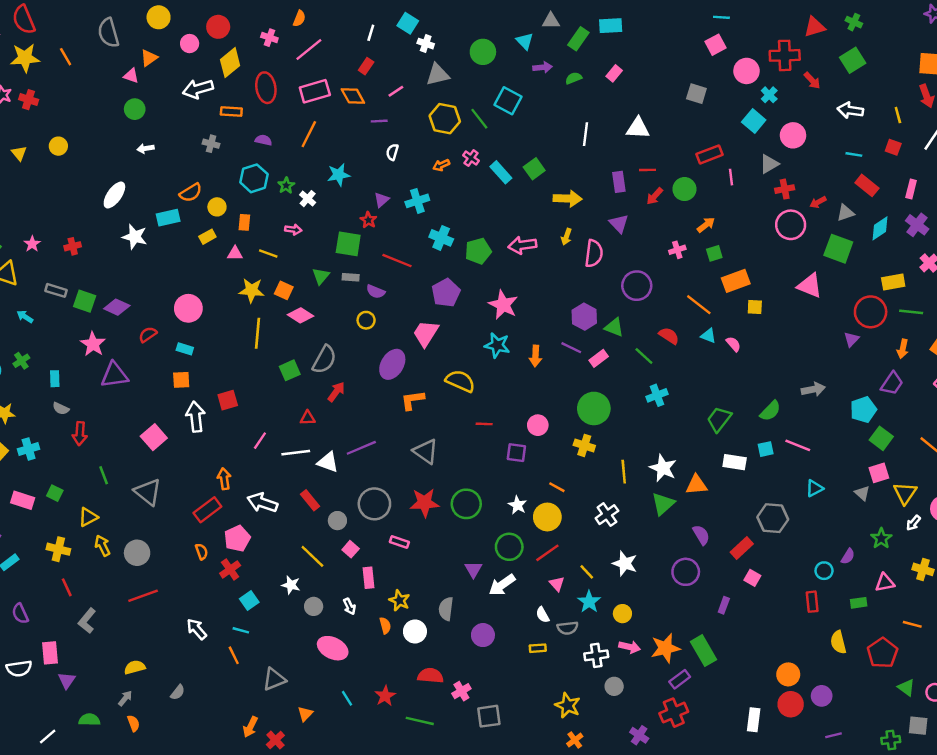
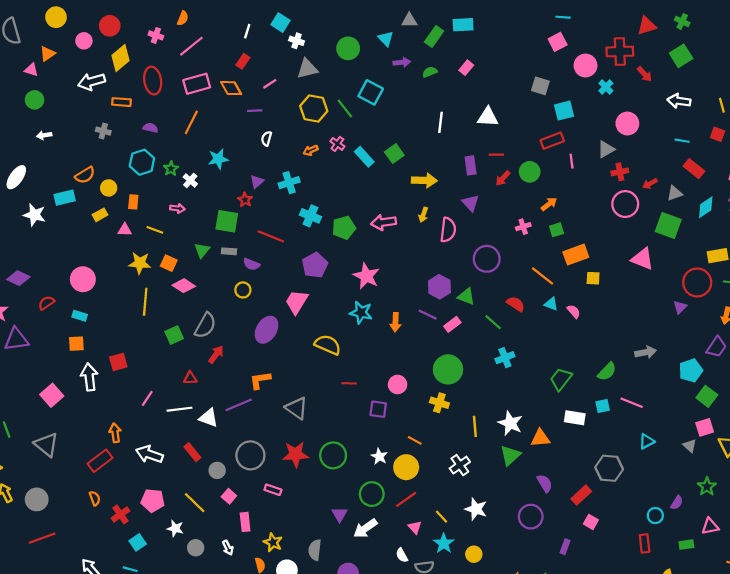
cyan square: (754, 121) -> (564, 111), moved, turned 36
orange L-shape: (413, 400) -> (260, 380), moved
pink pentagon: (237, 538) -> (153, 500), moved, turned 30

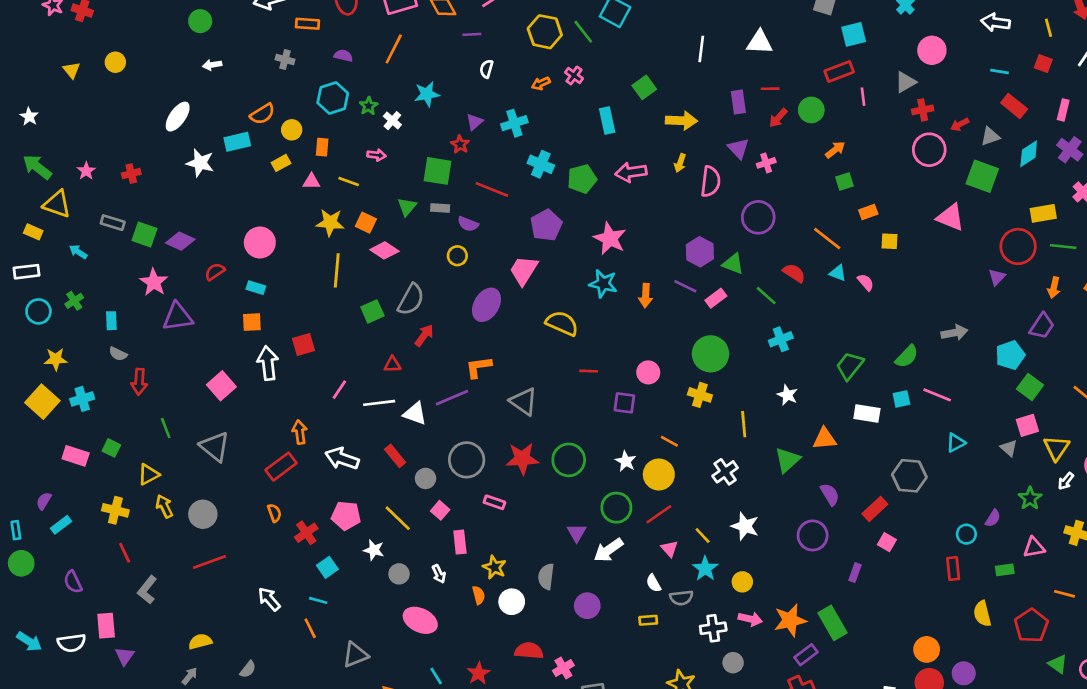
cyan rectangle: (364, 157) -> (607, 121), moved, turned 30
pink cross: (523, 227) -> (766, 163), moved
orange rectangle: (576, 255) -> (868, 212), size x0.6
white star: (510, 423) -> (787, 395), moved, size x0.7

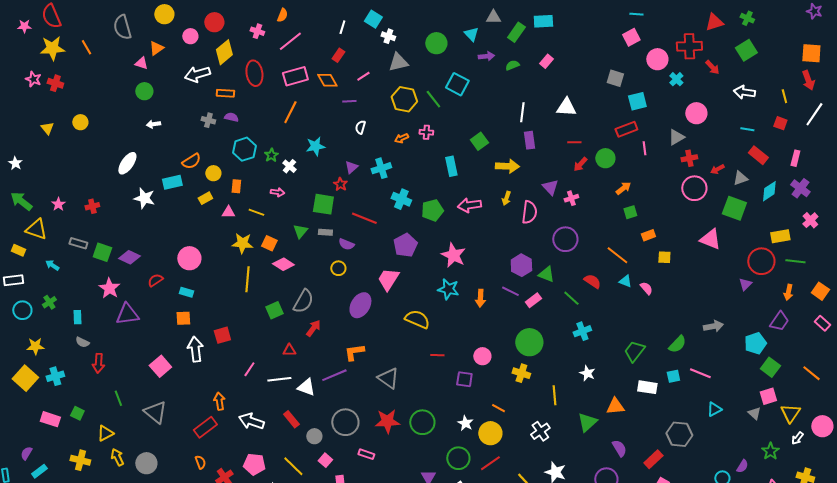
purple semicircle: (343, 56) -> (231, 117), moved
pink cross: (574, 75) -> (426, 132), turned -32
purple rectangle: (738, 102) -> (529, 140), moved

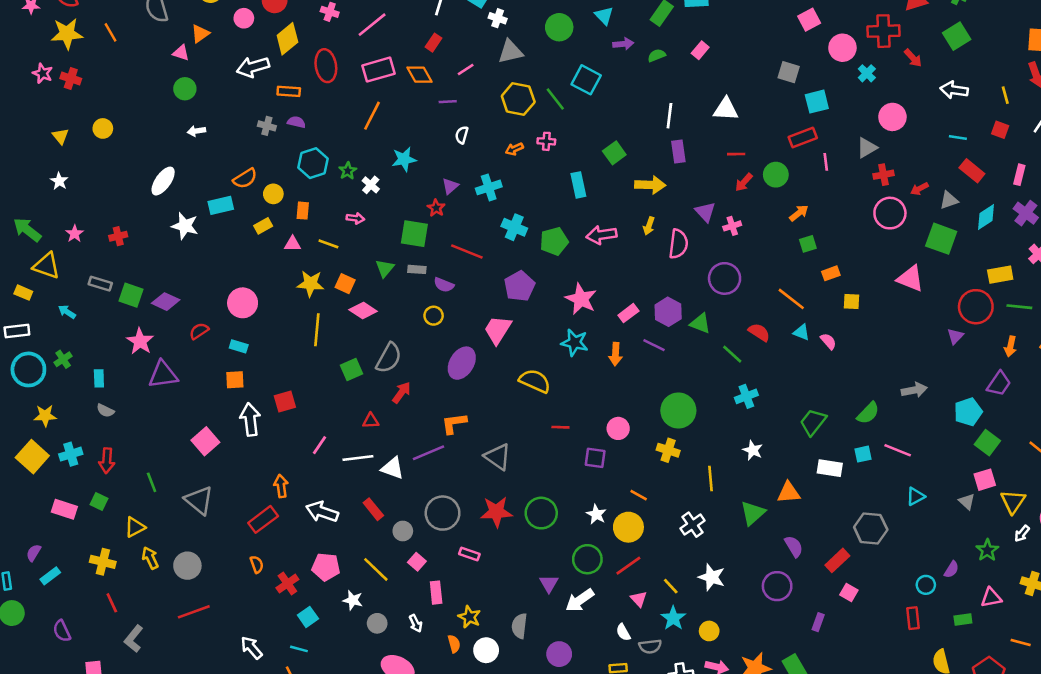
white star: (15, 163) -> (59, 181), moved
pink rectangle: (533, 300) -> (628, 313), moved
cyan circle: (22, 310) -> (28, 369), size x1.4
red arrow: (98, 363) -> (107, 460), moved

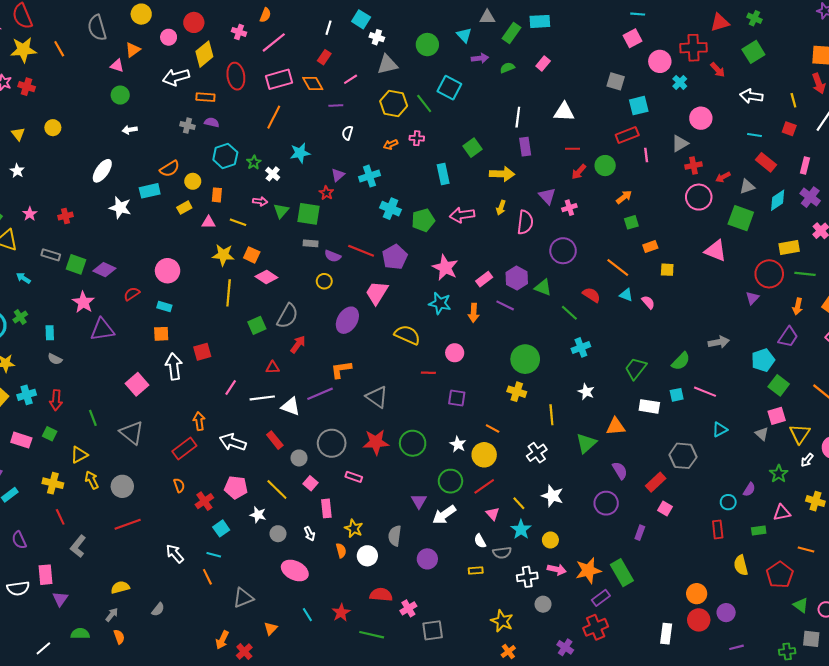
red line: (467, 252) -> (361, 251), moved
green triangle: (385, 268) -> (281, 211), moved
pink circle: (618, 428) -> (455, 353), moved

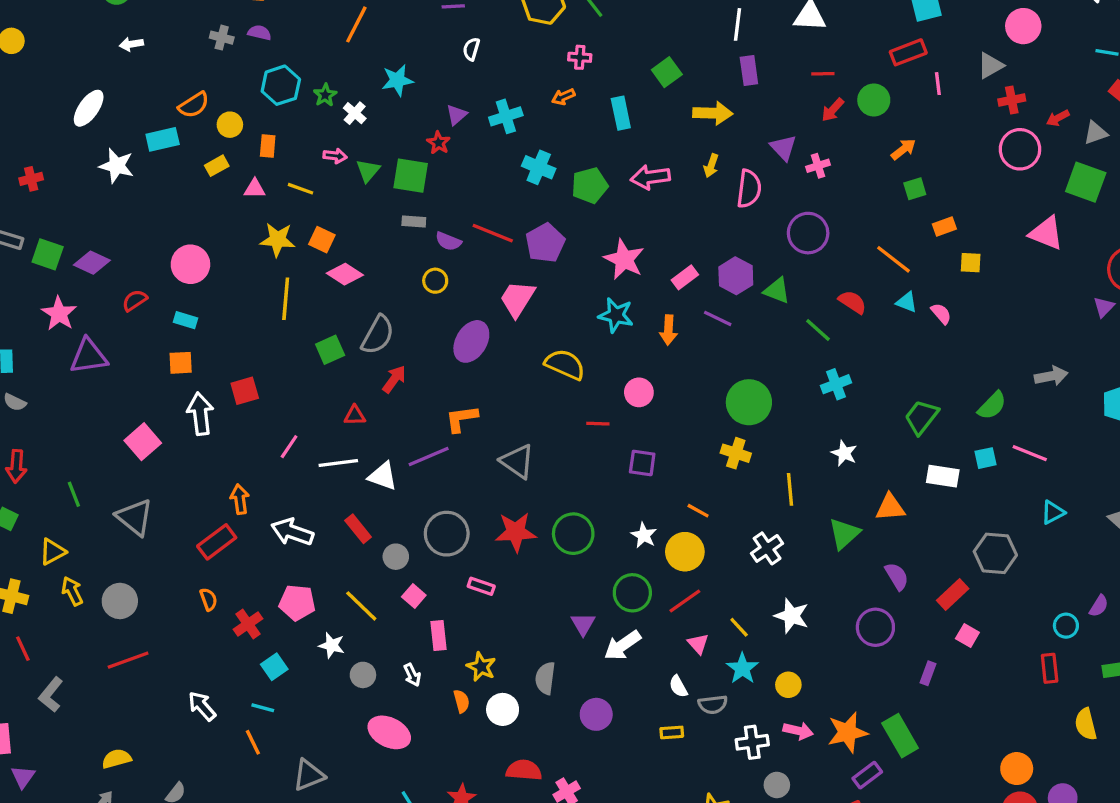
orange arrow: (391, 144) -> (563, 97), moved

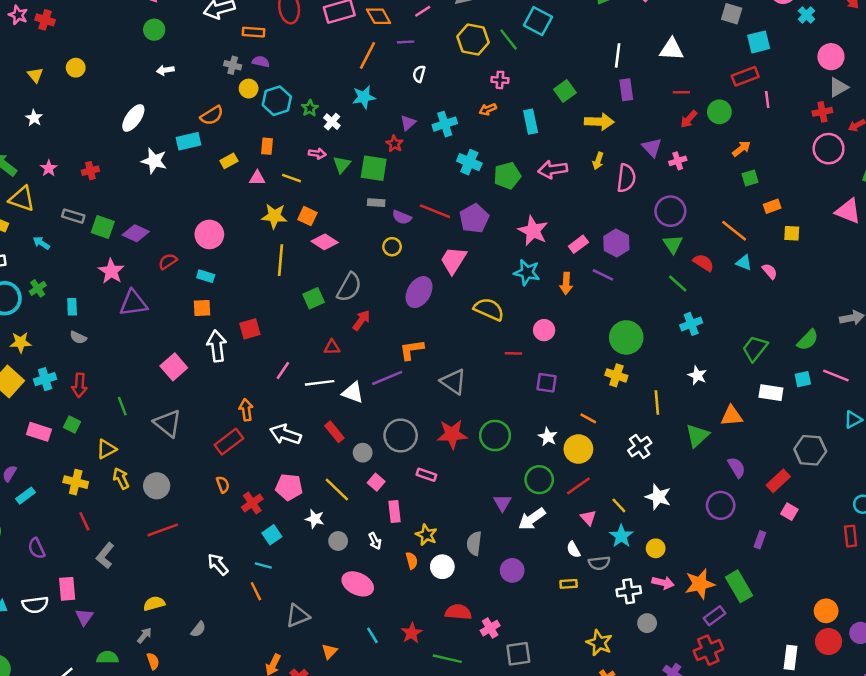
orange line: (356, 24) -> (368, 55), moved
gray triangle: (990, 66) -> (838, 87), moved
yellow circle: (230, 125) -> (249, 89), moved
green triangle: (777, 291) -> (673, 244), moved, turned 35

